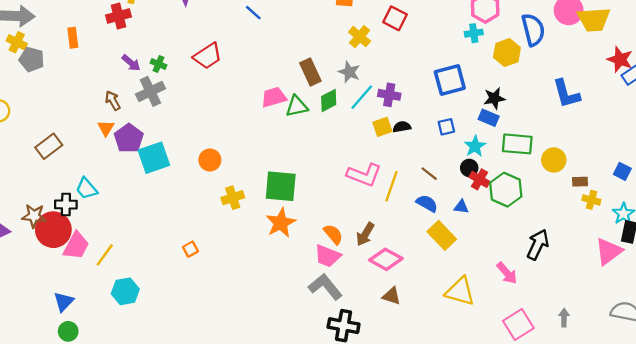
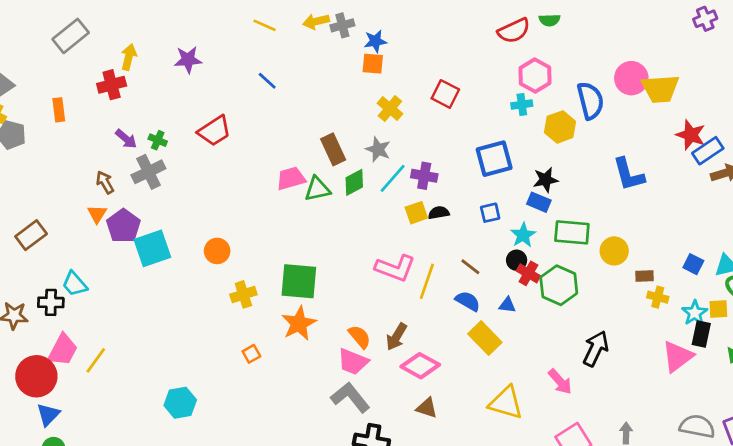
red square: (395, 18) -> (445, 94), moved
red circle: (53, 230) -> (36, 376), moved
orange square: (190, 249) -> (251, 354), moved
cyan hexagon: (125, 291) -> (180, 403), moved

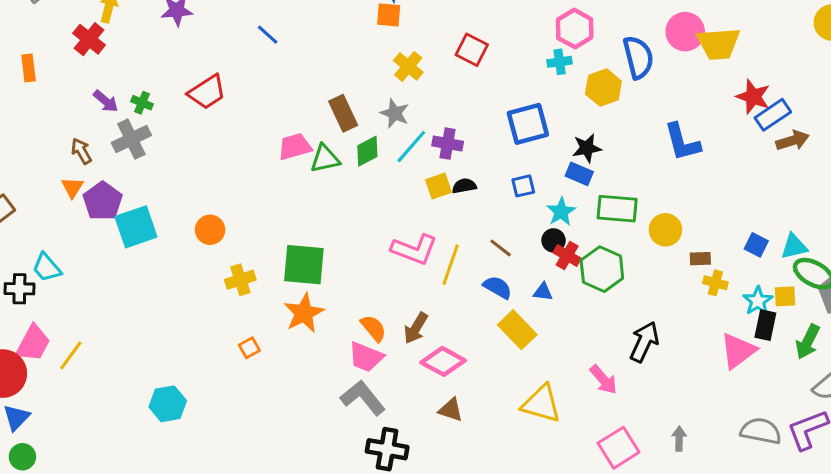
red cross: (112, 85) -> (89, 39), turned -36

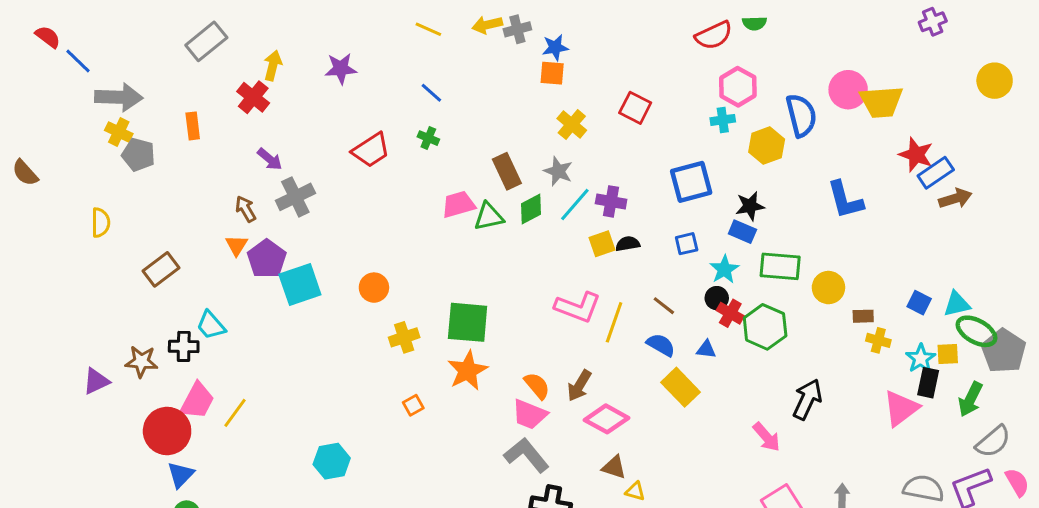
green cross: (142, 103) -> (428, 138), moved
yellow triangle: (541, 404) -> (635, 491), moved, size x0.5

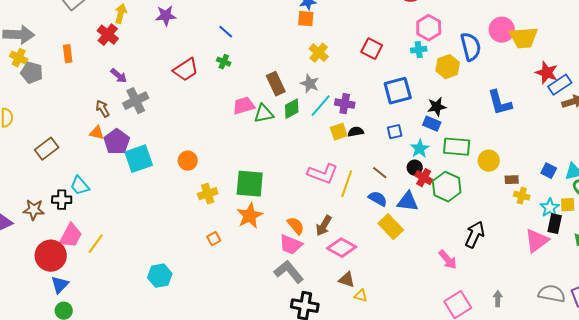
red square: (635, 108) -> (372, 49), moved
orange triangle: (237, 245) -> (97, 133), turned -49
blue triangle: (706, 349) -> (408, 202), size x1.6

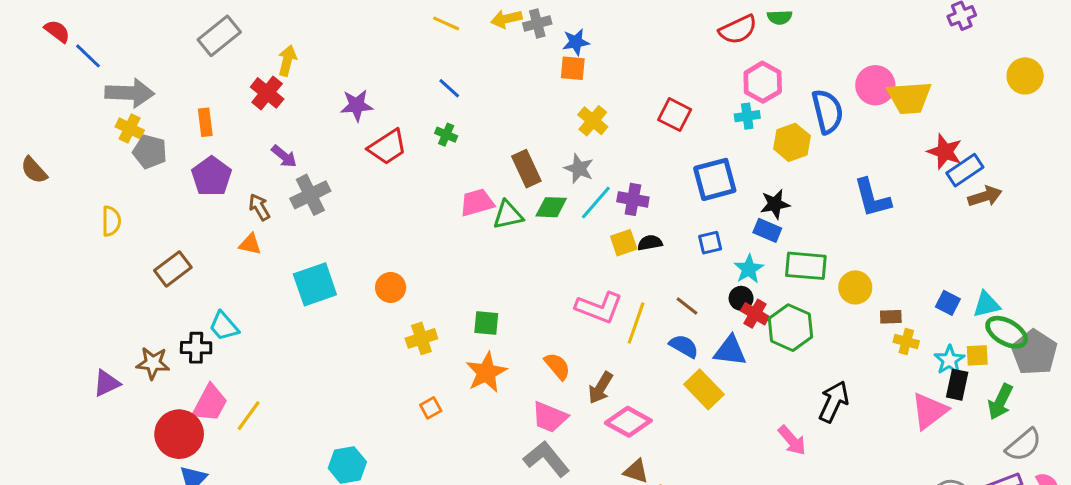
purple star: (166, 16) -> (357, 105), moved
green diamond: (292, 109) -> (551, 207), turned 30
purple pentagon: (117, 142) -> (212, 176), moved
green square: (250, 184) -> (486, 323), size x0.6
orange semicircle: (296, 226) -> (557, 366), moved

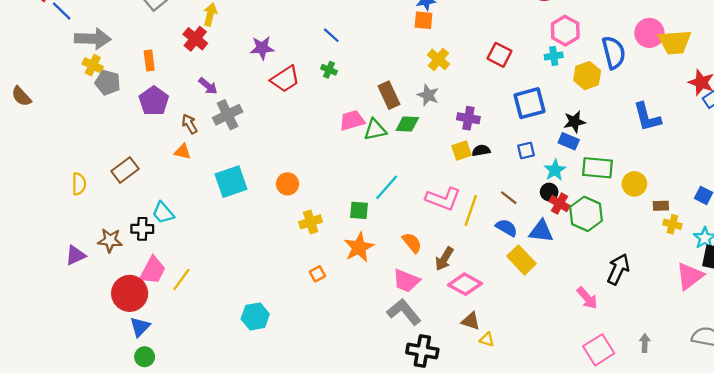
cyan line: (596, 203) -> (387, 187), moved
yellow semicircle: (111, 221) -> (79, 184), moved

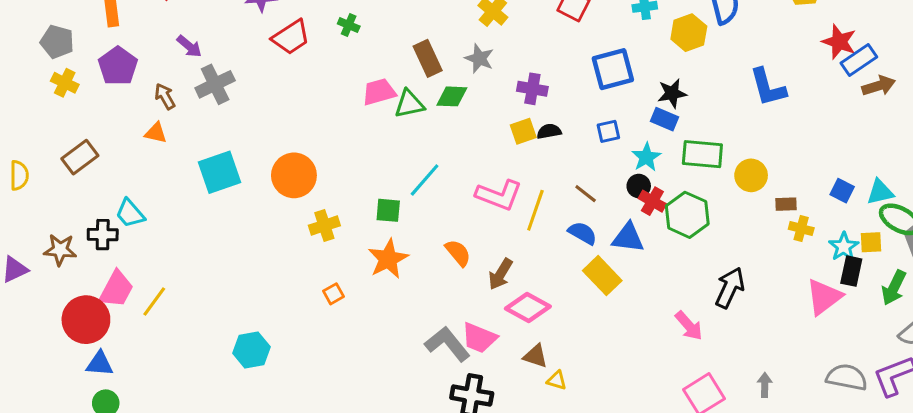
yellow cross: (93, 65) -> (65, 83), moved
orange circle: (287, 184) -> (294, 175), size x1.5
pink trapezoid: (406, 281) -> (479, 338), moved
blue triangle: (140, 327) -> (100, 364), turned 50

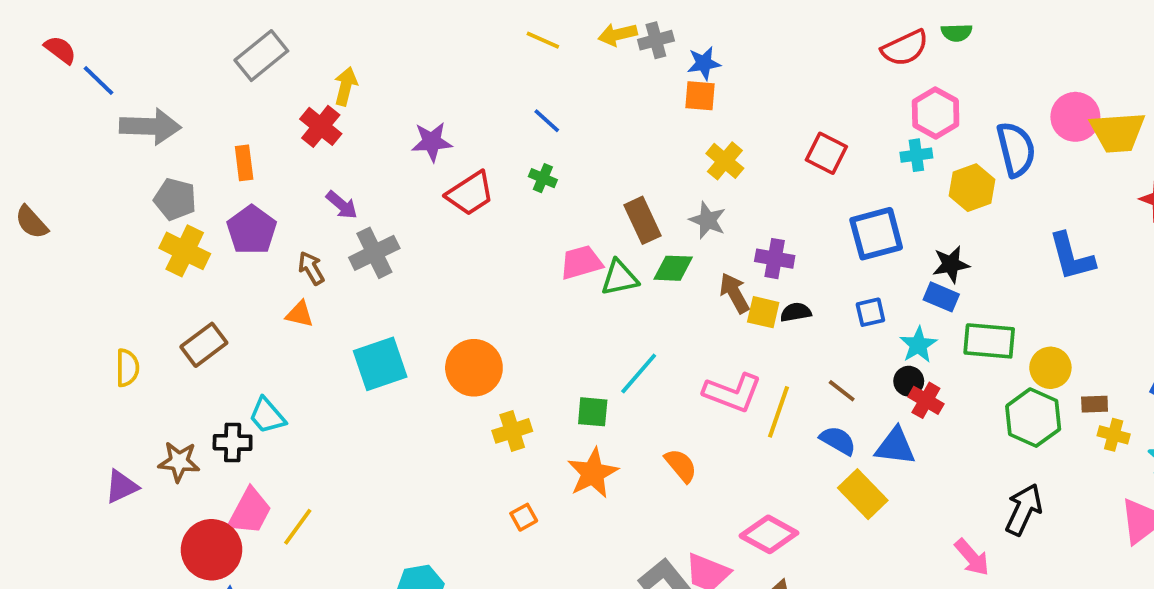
yellow cross: (65, 83) -> (185, 251), size x1.4
yellow square: (523, 131) -> (763, 312), turned 32
green hexagon: (687, 215) -> (1033, 418), moved
brown arrow: (501, 274) -> (734, 293), moved, turned 120

